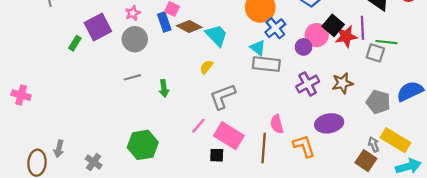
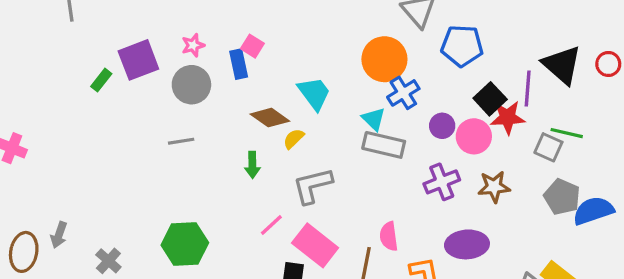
brown diamond: (189, 27) -> (270, 118), moved
purple line: (362, 28) -> (528, 89), moved
pink circle: (317, 35) -> (474, 136), moved
green arrow: (164, 88) -> (252, 165), moved
gray pentagon: (378, 102) -> (562, 197), moved

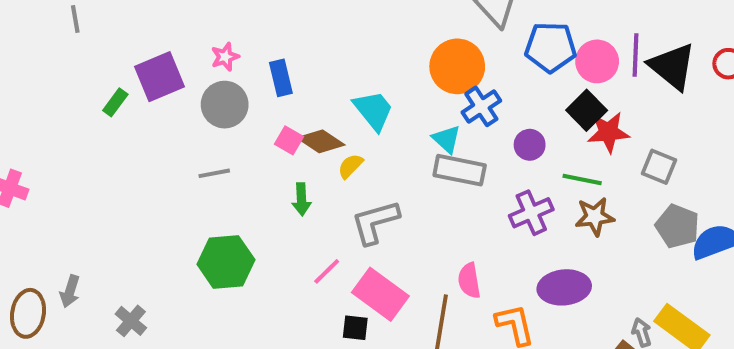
pink square: (252, 46) -> (289, 140), moved
purple line: (528, 89) -> (636, 55), moved
green line: (567, 133) -> (582, 180), moved
pink circle: (474, 136) -> (597, 61), moved
green hexagon: (185, 244) -> (226, 262), moved

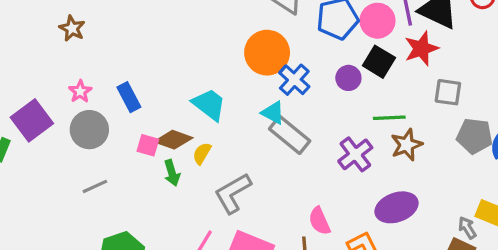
red star: (608, 132) -> (421, 49), moved
purple circle: (530, 145) -> (348, 78), moved
gray rectangle: (460, 170) -> (290, 135), turned 42
green arrow: (301, 199) -> (172, 173), moved

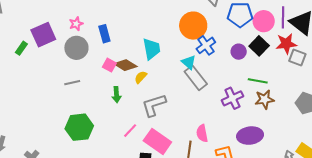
gray square: (448, 92) -> (297, 57), moved
cyan trapezoid: (209, 104) -> (152, 49), turned 30
green arrow: (172, 173) -> (116, 95), moved

